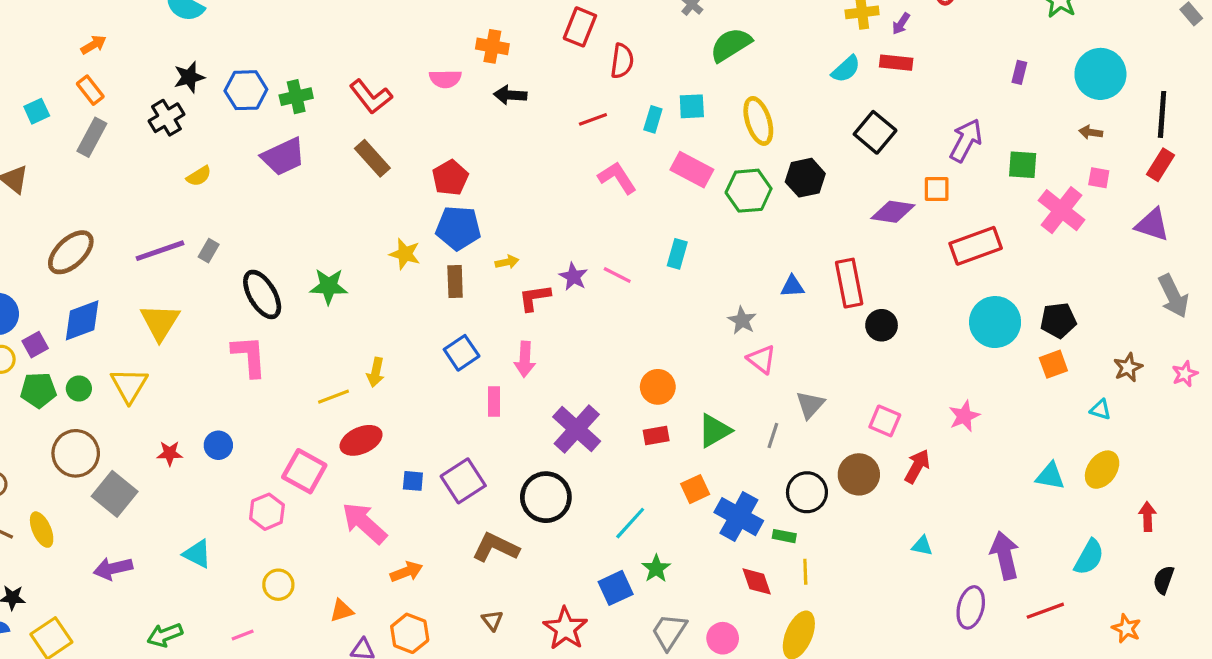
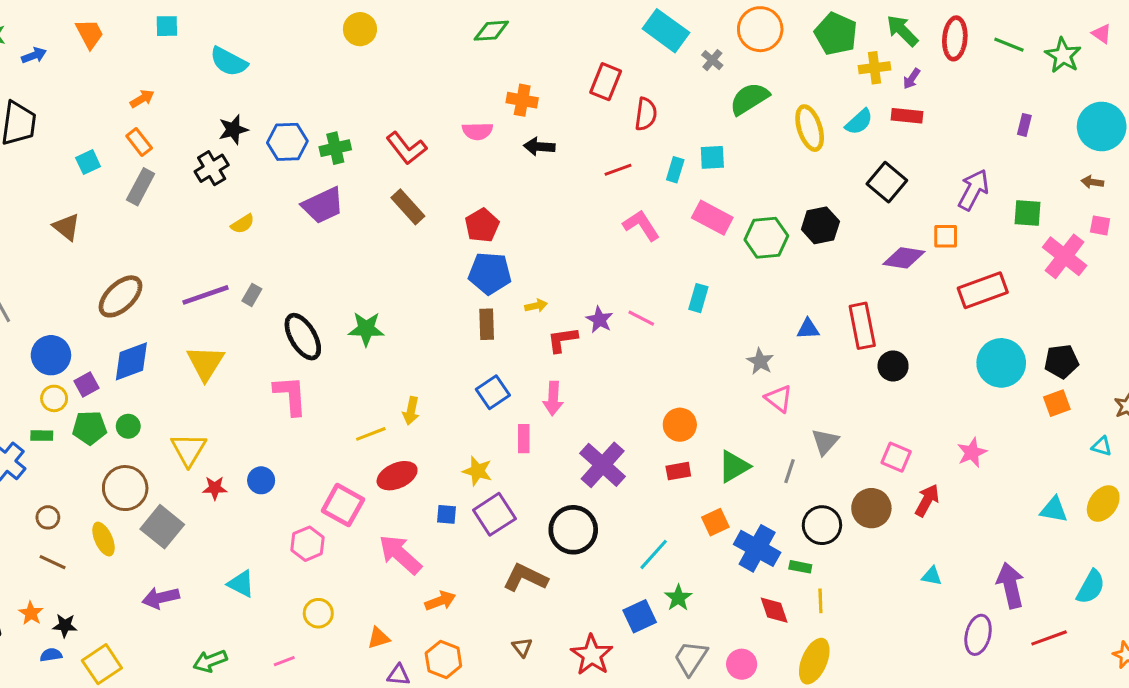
yellow ellipse: (758, 121) -> (810, 128), moved
yellow star: (405, 254) -> (477, 471), moved
yellow triangle: (129, 385) -> (188, 449), moved
yellow ellipse: (42, 530) -> (104, 539), moved

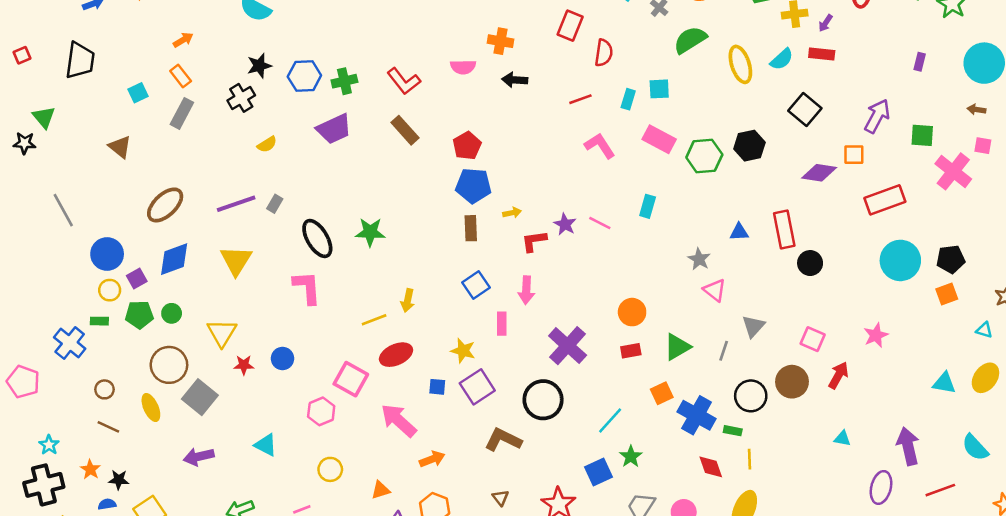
cyan semicircle: (1091, 587) -> (975, 447), turned 108

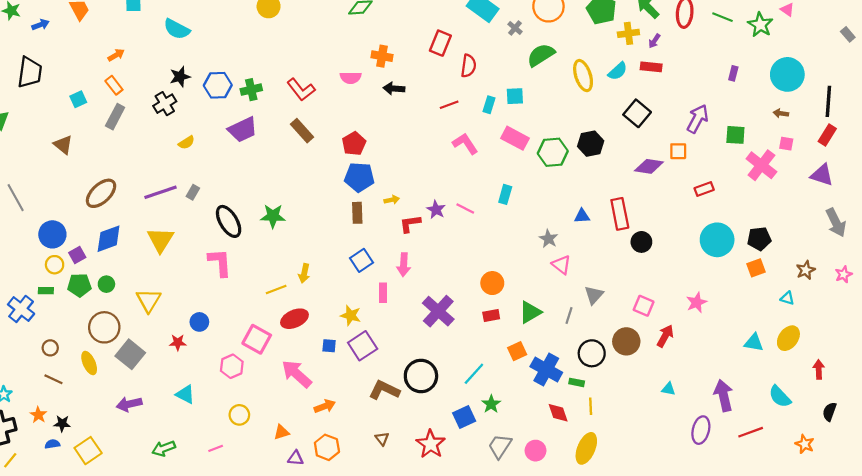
red rectangle: (885, 200) -> (704, 189), size x0.6
red star: (244, 365) -> (178, 342), moved
black circle: (543, 400) -> (421, 376), moved

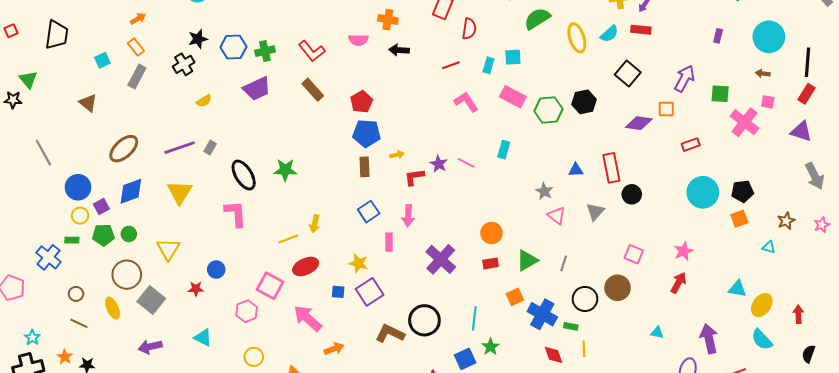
gray triangle: (594, 295) -> (595, 212), moved
red arrow: (665, 336) -> (678, 283), moved
yellow ellipse: (788, 338) -> (762, 305), moved
cyan line: (474, 374) -> (474, 318), turned -35

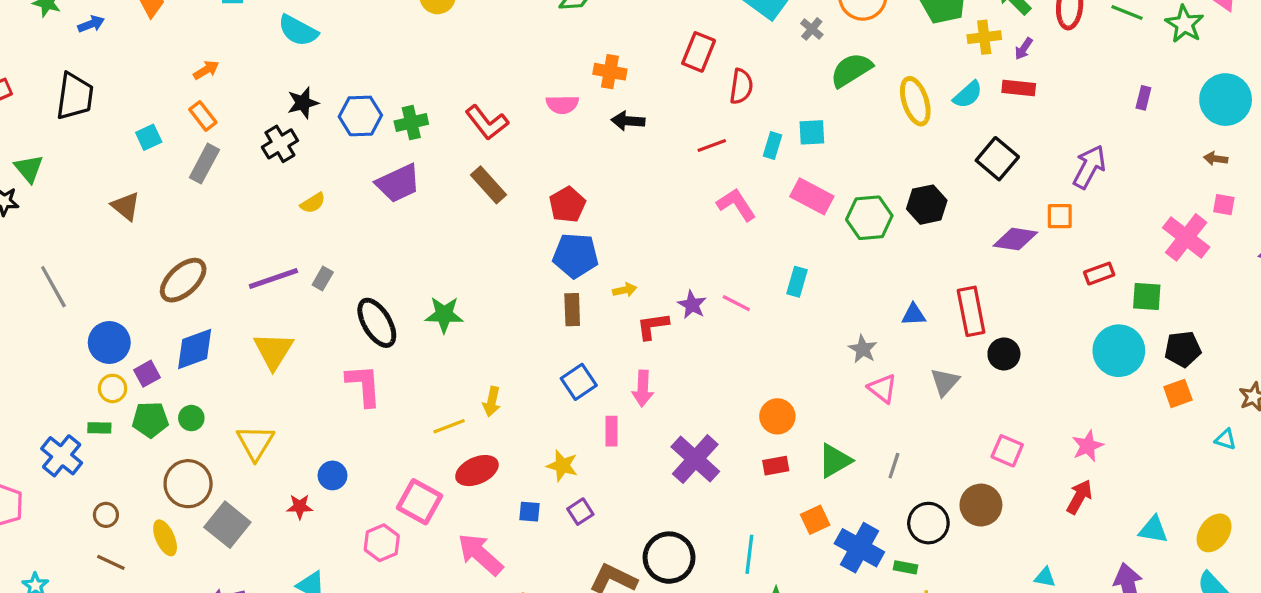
green square: (720, 94) -> (1147, 297), moved
cyan triangle: (737, 289) -> (1153, 530), moved
purple square: (370, 292) -> (580, 512), size x0.6

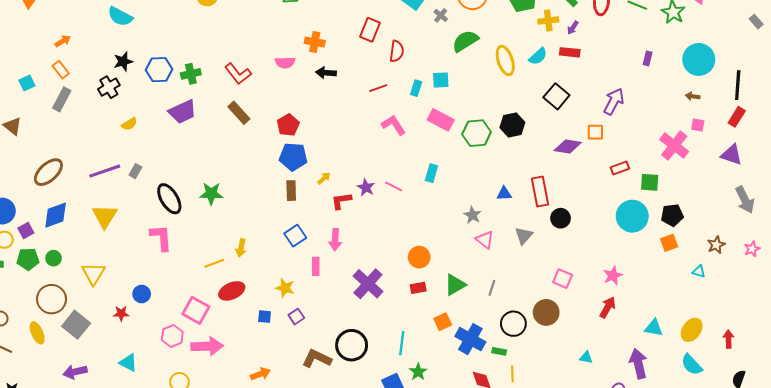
yellow arrow: (625, 290) -> (324, 178), turned -32
pink arrow: (480, 554) -> (207, 346), moved, turned 136

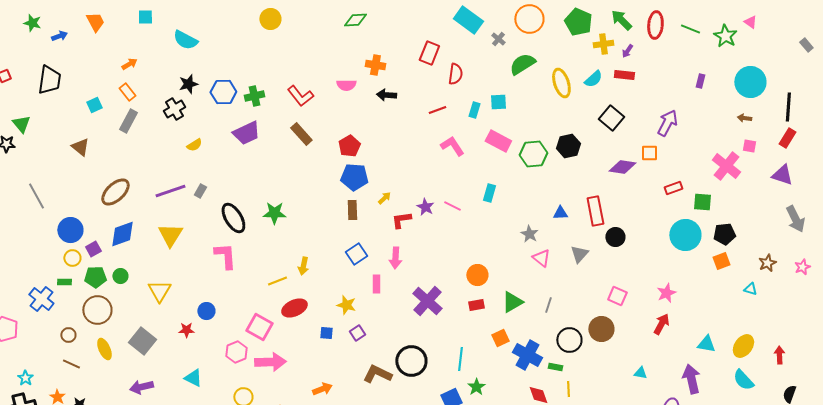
brown circle: (51, 299) -> (97, 310), moved

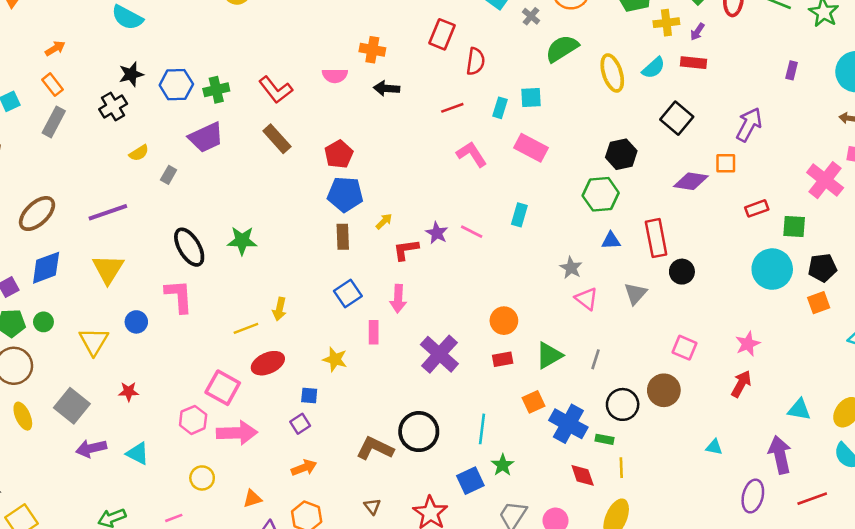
green hexagon: (533, 154) -> (601, 194), moved
gray rectangle: (200, 191) -> (169, 175), moved
blue circle: (206, 311) -> (136, 322), moved
purple square: (357, 333) -> (300, 424), moved
purple arrow: (141, 387) -> (91, 448), moved

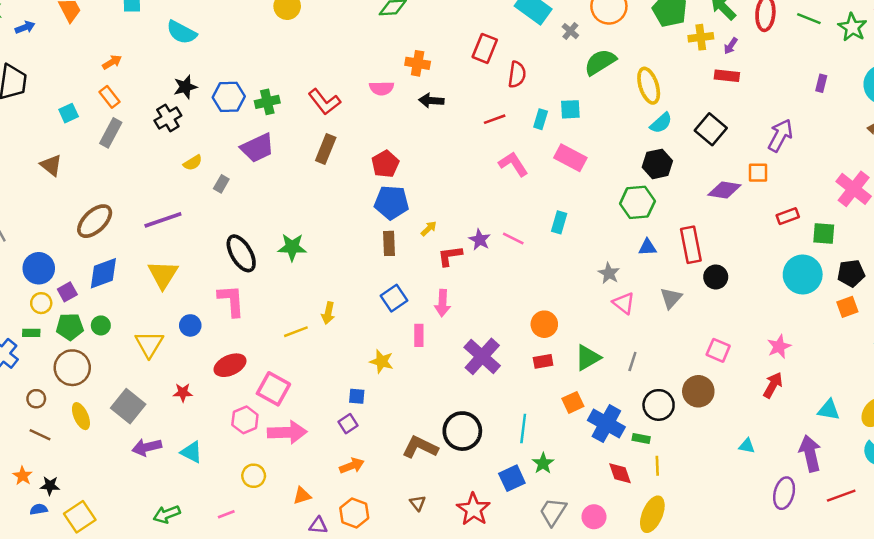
cyan semicircle: (654, 68) -> (661, 123), moved
brown rectangle: (277, 139) -> (326, 149), turned 64
red ellipse: (268, 363) -> (230, 365), moved

